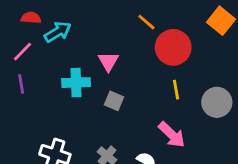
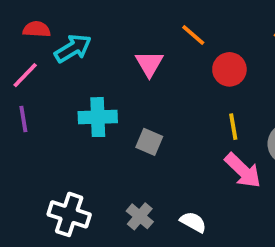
red circle: (173, 47) -> (229, 69), size x0.7
pink triangle: (108, 61) -> (149, 64), moved
pink arrow: (172, 135) -> (243, 171), moved

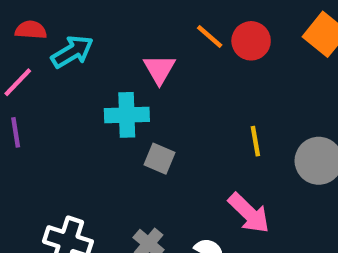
red circle: (229, 69) -> (251, 41), moved
cyan cross: (98, 117) -> (127, 115), moved
pink arrow: (243, 171) -> (249, 213), moved

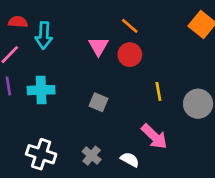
red circle: (251, 41) -> (130, 55), moved
cyan arrow: (72, 52) -> (44, 35), turned 124
cyan cross: (127, 115) -> (41, 90), moved

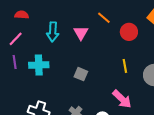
cyan arrow: (44, 35) -> (53, 32), moved
red circle: (130, 55) -> (129, 32), moved

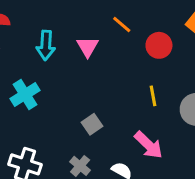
cyan cross: (39, 65) -> (25, 94), turned -30
gray square: (81, 74) -> (92, 124), moved, turned 32

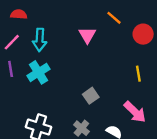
cyan arrow: (46, 45) -> (40, 40), moved

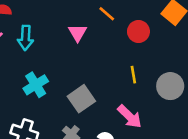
cyan cross: (38, 72) -> (36, 85), moved
gray square: (91, 96) -> (81, 99), size x1.5

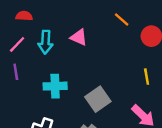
pink triangle: (78, 33) -> (79, 37), moved, turned -36
cyan cross: (36, 85) -> (55, 86), turned 30

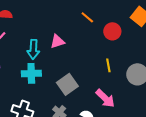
pink triangle: (79, 37) -> (57, 41), moved, turned -42
cyan arrow: (46, 42) -> (33, 49), moved

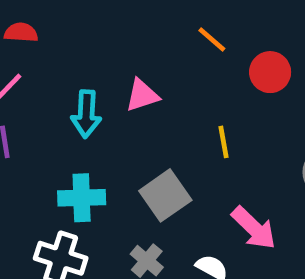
yellow line: (108, 65) -> (224, 142), moved
cyan cross: (31, 73) -> (82, 198), moved

